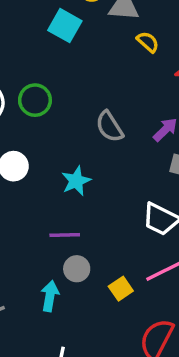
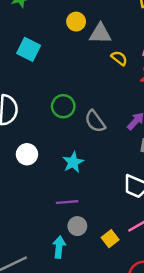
cyan square: (65, 26) -> (29, 49), moved
green circle: (35, 100) -> (63, 106), moved

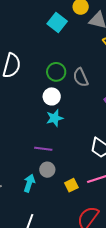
cyan square: (29, 49) -> (57, 23), moved
gray semicircle: (95, 121) -> (81, 77), moved
white circle: (27, 154) -> (52, 96), moved

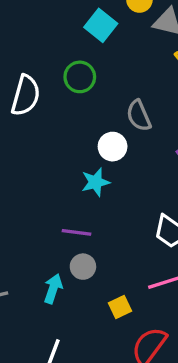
green circle: (56, 72) -> (80, 77), moved
white circle: (52, 96) -> (113, 147), moved
yellow square: (71, 185) -> (120, 307), moved

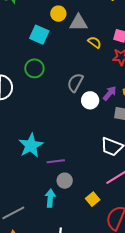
gray semicircle: (139, 116) -> (75, 83), turned 66
white circle: (113, 147) -> (90, 100), moved
cyan star: (96, 182) -> (31, 145), moved, size x1.4

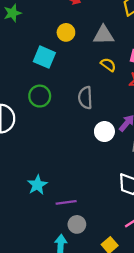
gray triangle: (78, 23) -> (104, 35), moved
gray semicircle: (75, 83) -> (85, 98), moved, turned -30
cyan star: (31, 145) -> (37, 185), size x0.7

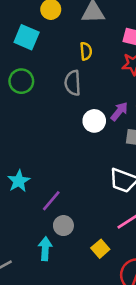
yellow semicircle: (108, 65) -> (86, 51), moved, turned 49
purple line: (66, 202) -> (51, 201), turned -42

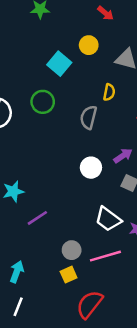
white circle: (94, 121) -> (91, 168), moved
gray circle: (63, 226) -> (72, 250), moved
cyan arrow: (45, 249) -> (17, 272), moved

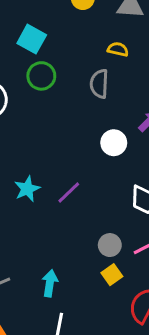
cyan square: (59, 64) -> (32, 39), moved
yellow semicircle: (109, 92) -> (118, 49), turned -77
purple line: (37, 218) -> (69, 192), moved

